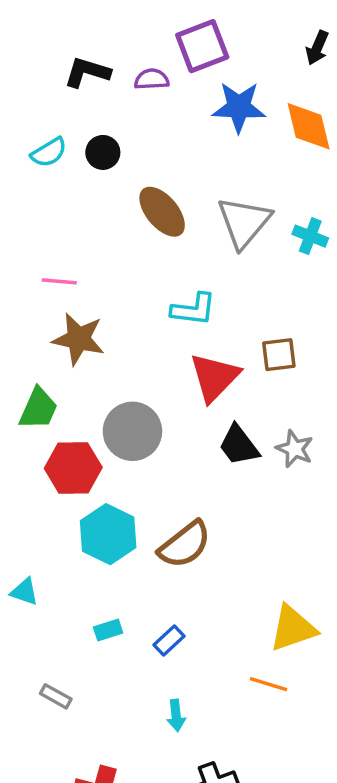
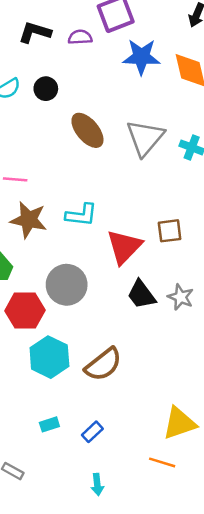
cyan L-shape: (193, 309) -> (81, 215), moved

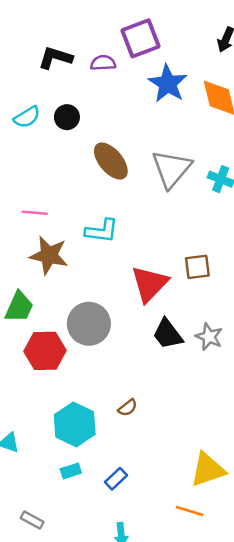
blue star: (141, 57) -> (168, 84), turned 30
cyan L-shape: (81, 215) -> (102, 231), moved
cyan hexagon: (49, 357) -> (75, 424), moved
brown semicircle: (103, 364) -> (128, 408), size x0.5

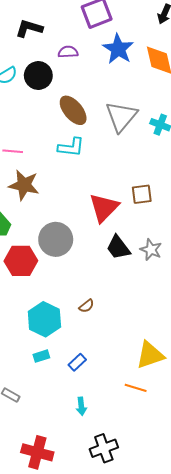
purple semicircle: (103, 63) -> (68, 52), moved
black circle: (67, 117) -> (38, 75), size x1.4
cyan L-shape: (102, 231) -> (71, 147), moved

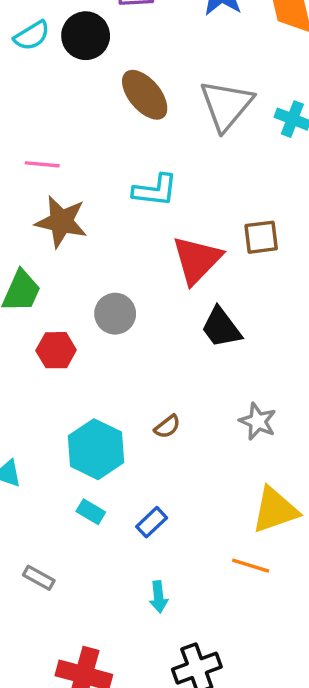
cyan L-shape: (71, 147) -> (155, 190), moved
gray circle: (56, 239) -> (115, 314), size x0.7
gray star: (151, 250) -> (258, 421), moved
red hexagon: (21, 261) -> (56, 350), size x0.7
cyan rectangle: (41, 356) -> (91, 512), turned 49

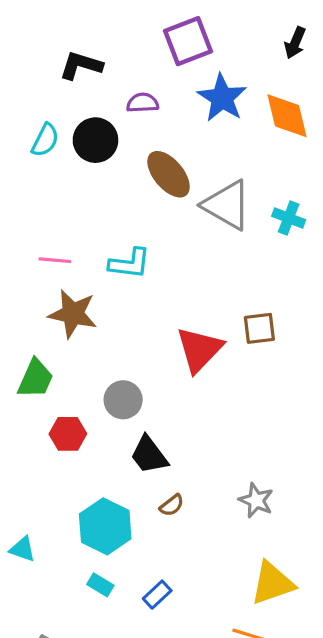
cyan semicircle: (32, 36) -> (45, 140), turned -32
brown ellipse: (145, 95) -> (169, 174), moved
gray triangle: (226, 105) -> (227, 205), turned -40
cyan L-shape: (155, 190) -> (130, 263), moved
black trapezoid: (221, 328) -> (149, 455), moved

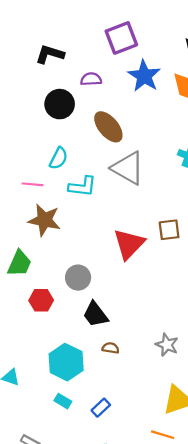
cyan semicircle: (45, 140) -> (59, 158), moved
gray triangle: (227, 205) -> (128, 168), moved
brown semicircle: (172, 505) -> (111, 348), turned -133

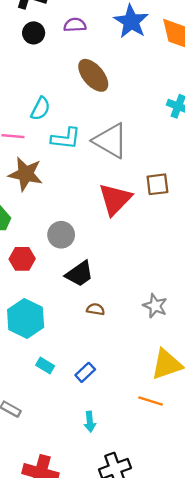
black circle: (60, 104) -> (34, 33), moved, size x0.7
gray triangle: (128, 168) -> (110, 141), moved
black trapezoid: (95, 314) -> (79, 274), turned -88
cyan hexagon: (66, 362) -> (26, 318), moved

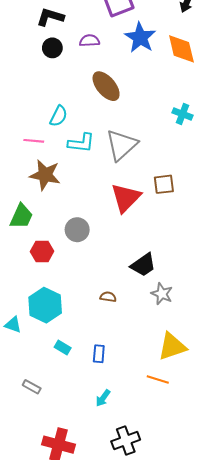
gray triangle: (110, 141) -> (122, 145), turned 48
black trapezoid: (79, 274) -> (143, 265), moved
blue rectangle: (85, 372) -> (99, 354), turned -42
cyan arrow: (90, 422) -> (103, 398), turned 42

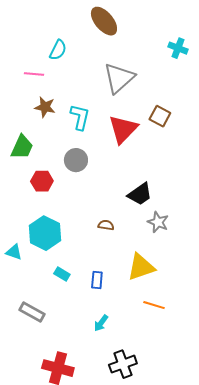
cyan L-shape: (81, 143) -> (80, 117), moved, turned -84
brown star: (45, 175) -> (45, 107), size x0.7
brown square: (164, 184) -> (160, 116), turned 35
yellow triangle: (172, 346) -> (141, 267), moved
gray rectangle: (32, 387) -> (32, 312), size x1.4

